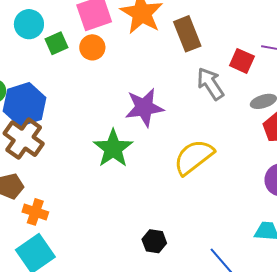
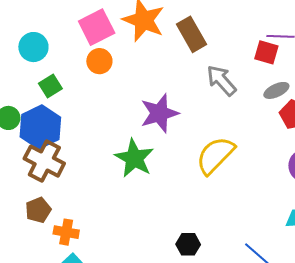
green square: (57, 43) -> (50, 86), moved
red square: (242, 61) -> (266, 52), moved

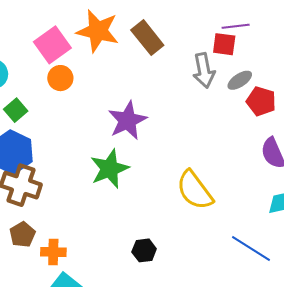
gray arrow: (221, 80) -> (204, 70), moved, turned -140
yellow semicircle: (215, 155) -> (195, 190), moved, turned -72
green star: (134, 158) -> (109, 169), turned 30
black hexagon: (188, 244) -> (144, 250), moved

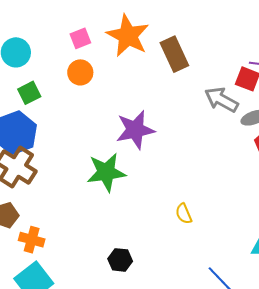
pink square: (52, 45) -> (80, 38), size x0.6
gray arrow: (204, 70) -> (221, 100), turned 116
yellow semicircle: (195, 190) -> (184, 214), size x0.5

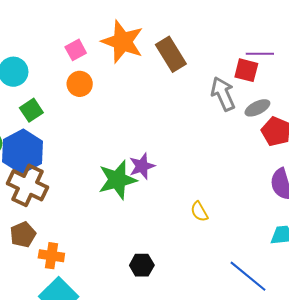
gray arrow: (221, 100) -> (223, 94), turned 44
purple star: (135, 130) -> (142, 166), moved, size x0.7

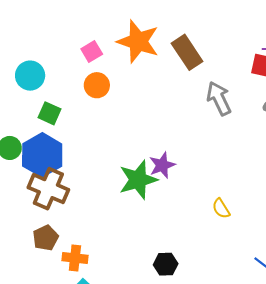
gray arrow: (223, 94) -> (219, 98), moved
green square: (31, 110) -> (50, 113), turned -30

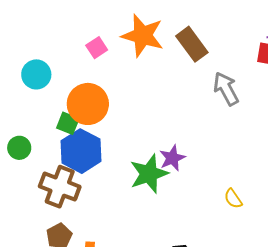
orange circle: (97, 85) -> (88, 104), moved, size x1.6
green square: (50, 113) -> (68, 123), moved
blue hexagon: (42, 155) -> (81, 151), moved

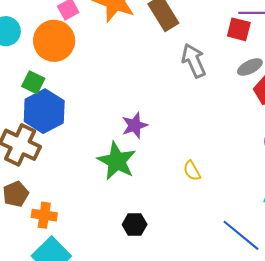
orange circle: (88, 104) -> (54, 41), moved
green star: (149, 174) -> (117, 161), moved, turned -30

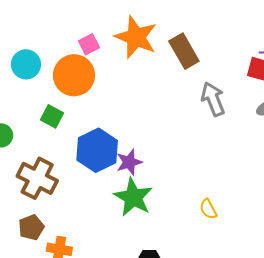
blue hexagon: (44, 111) -> (97, 150), moved
purple star: (135, 125) -> (129, 162), moved

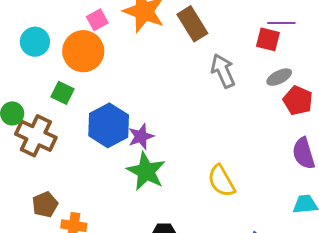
brown cross: (37, 178) -> (36, 136), moved
yellow semicircle: (208, 209) -> (221, 181), size x1.6

